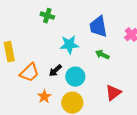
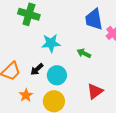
green cross: (47, 16) -> (29, 14), size x1.5
blue trapezoid: (98, 27) -> (94, 19), moved

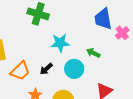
cyan circle: (57, 75) -> (74, 69), moved

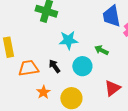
black arrow: (46, 69) -> (54, 66), turned 96
orange trapezoid: (20, 71) -> (28, 68), turned -145

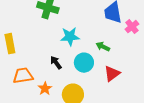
orange trapezoid: (28, 68) -> (23, 76), moved
red triangle: (112, 88) -> (112, 74), moved

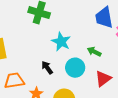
cyan star: (70, 37) -> (61, 42), turned 30

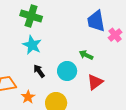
cyan star: (61, 42) -> (32, 45), moved

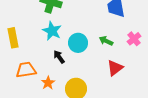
pink cross: (115, 35) -> (134, 39), moved
cyan circle: (67, 71) -> (78, 43), moved

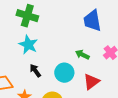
cyan circle: (78, 43) -> (64, 73), moved

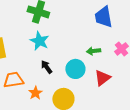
green arrow: (82, 55) -> (93, 51), turned -32

